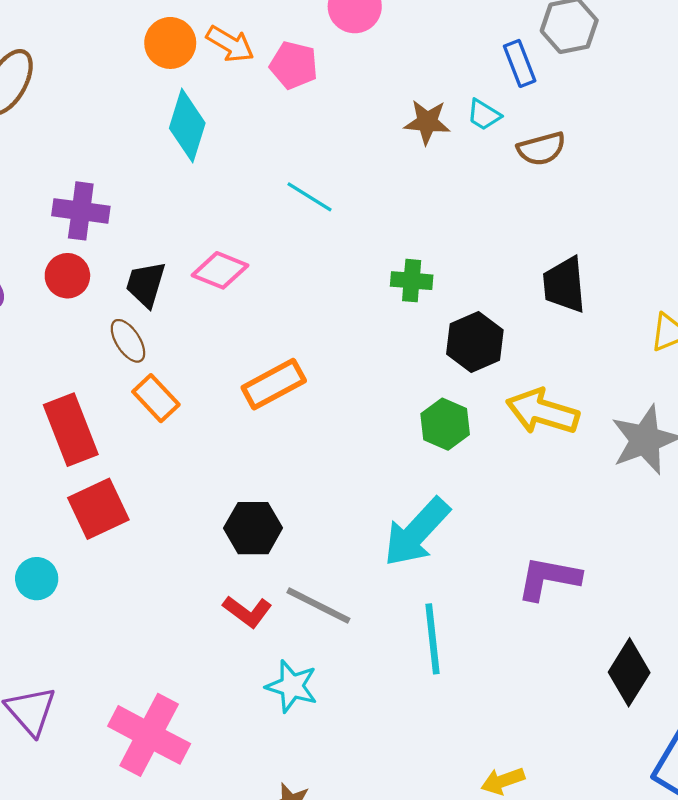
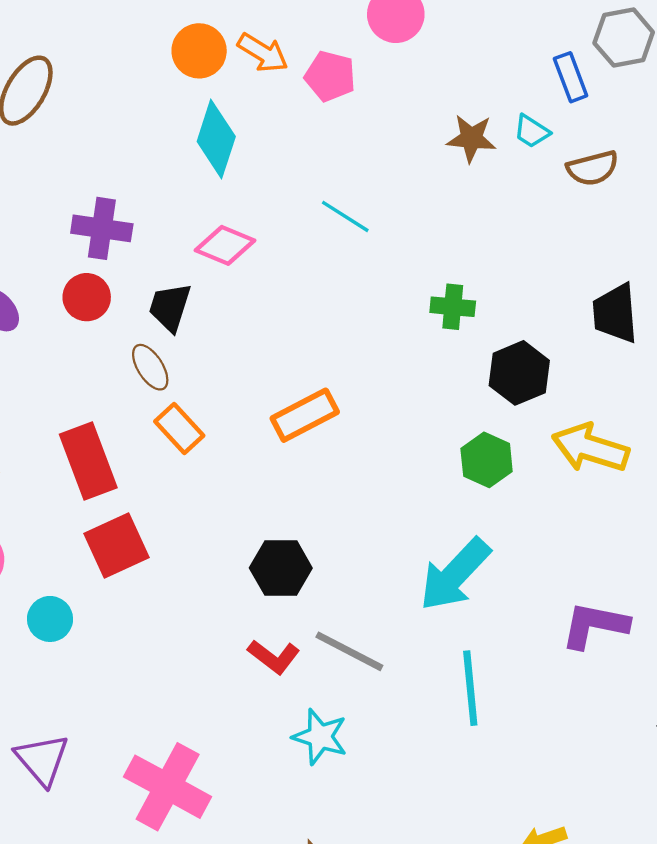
pink diamond: (220, 270) -> (225, 245), moved

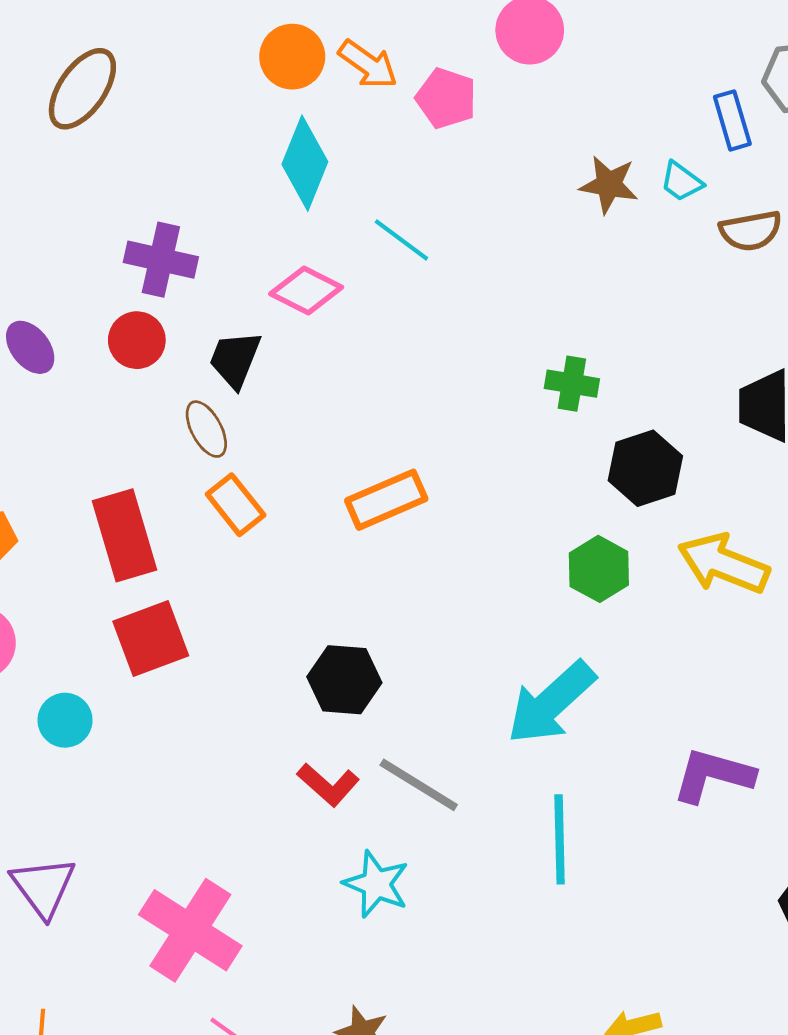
cyan line: (345, 216) -> (401, 240), moved

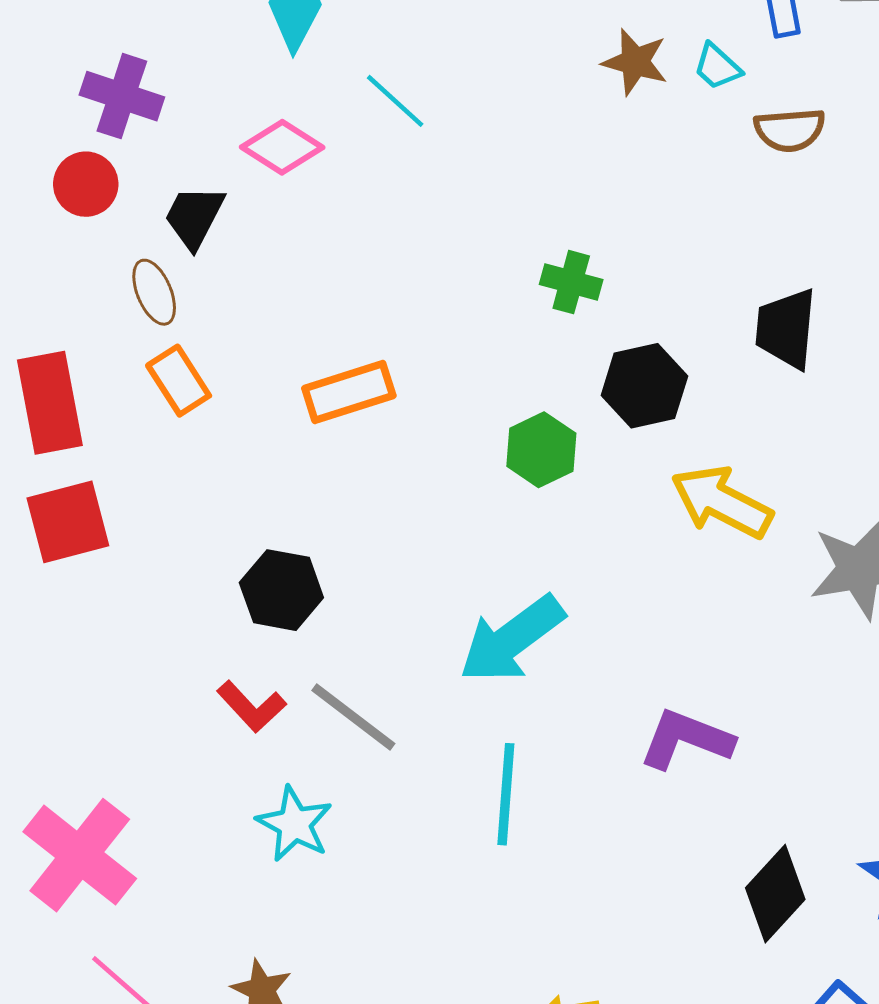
green hexagon: (599, 569) -> (541, 450), moved

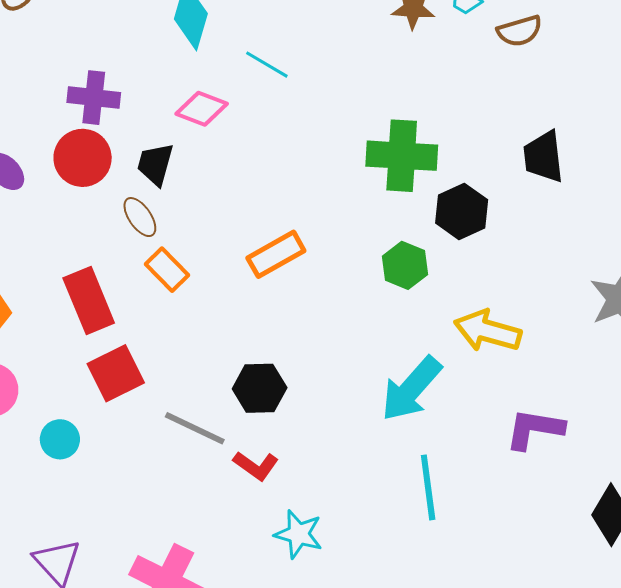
red circle: (86, 184) -> (83, 158), size x1.4
green cross: (571, 282) -> (402, 156), size x1.8
yellow arrow: (722, 502) -> (488, 331), moved
gray line: (353, 717) -> (195, 428), moved

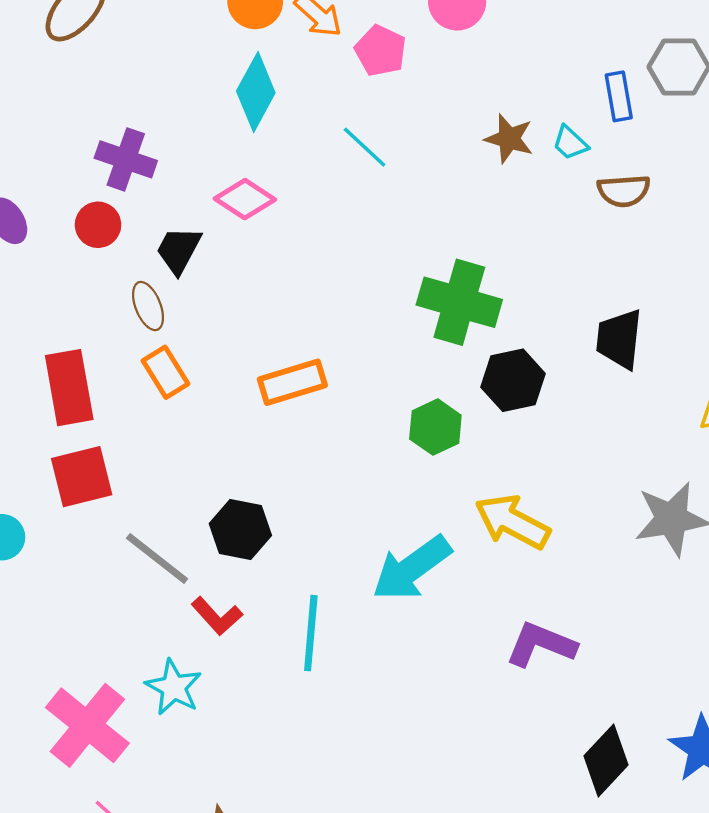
cyan line: (267, 65) -> (365, 147), moved
red circle: (83, 158) -> (98, 225), size x0.7
cyan line: (428, 487) -> (311, 633), moved
cyan star: (299, 534) -> (174, 687), moved

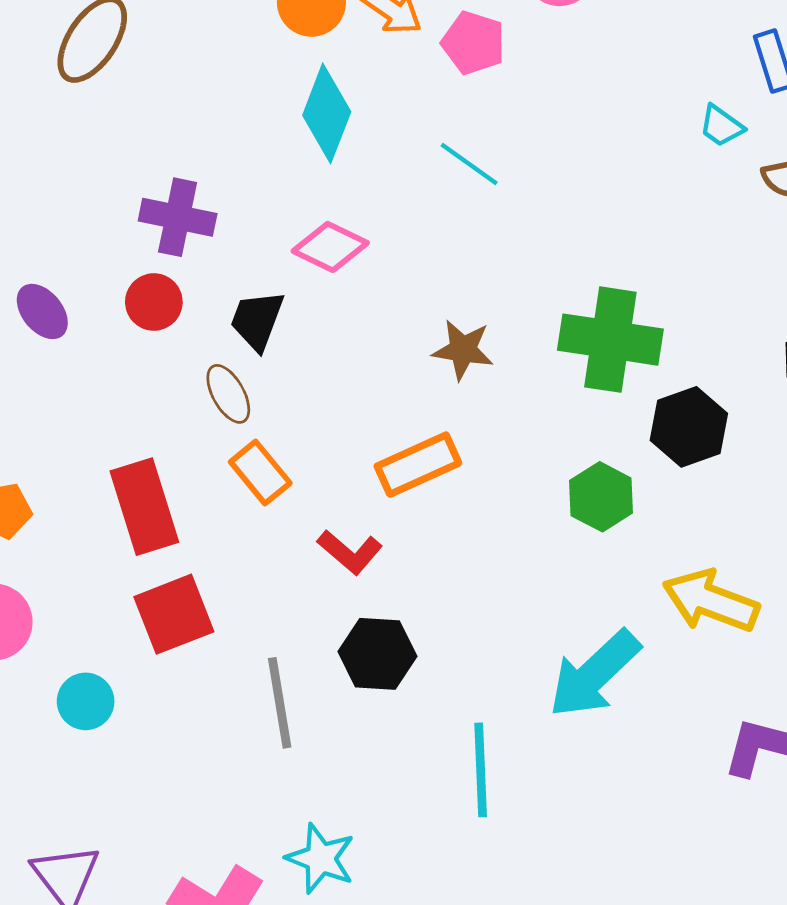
brown star: (509, 139) -> (463, 350), moved
gray line: (157, 558) -> (280, 703), turned 50
red L-shape: (217, 616) -> (350, 552), moved

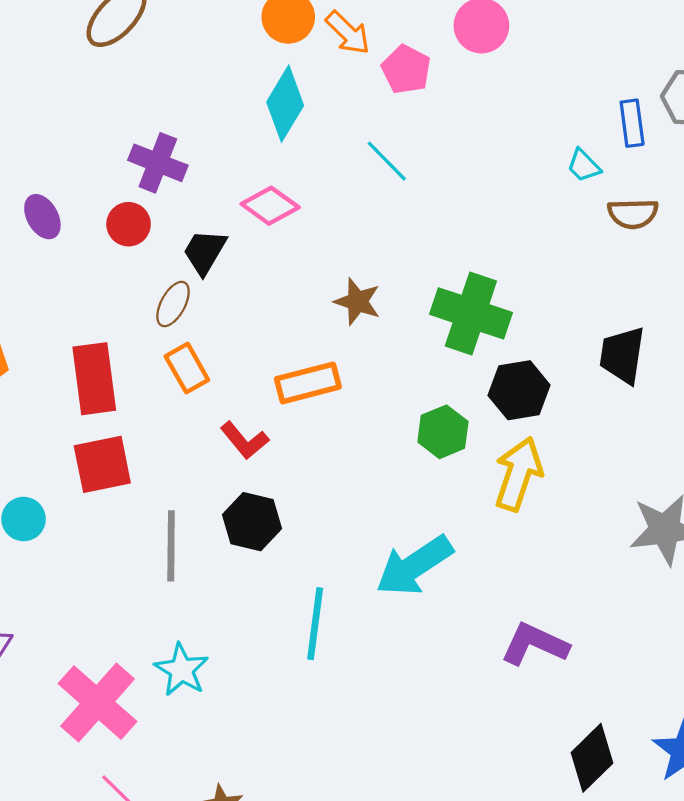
brown ellipse: (228, 394) -> (173, 304), turned 48
yellow arrow: (711, 601) -> (518, 474), moved, turned 78

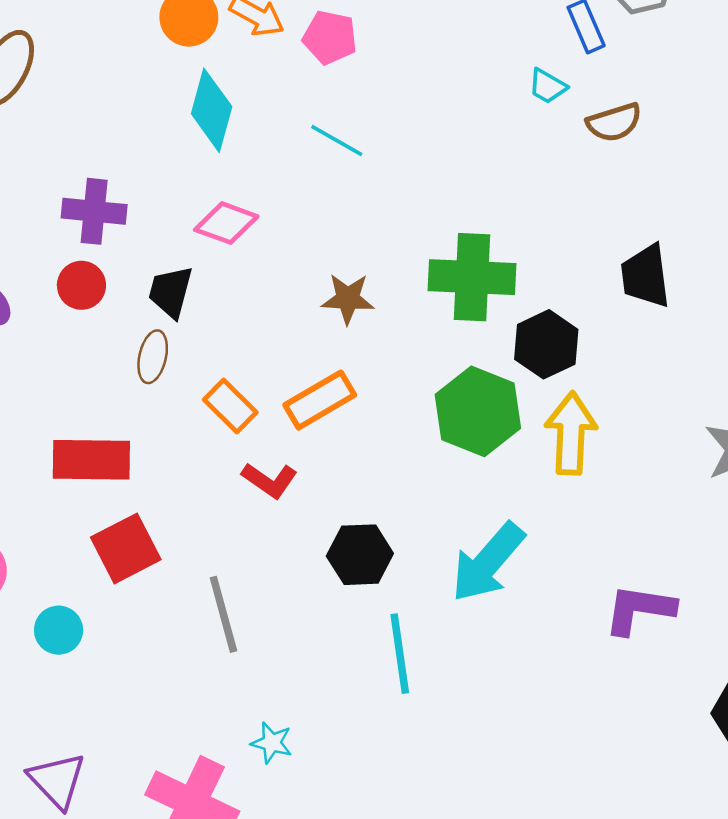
orange rectangle: (187, 368) -> (230, 406), moved
red rectangle: (94, 379) -> (91, 460), turned -66
green hexagon: (443, 432) -> (478, 411), size x1.5
black hexagon: (252, 522) -> (360, 555), moved
cyan star: (182, 670) -> (272, 743), size x0.7

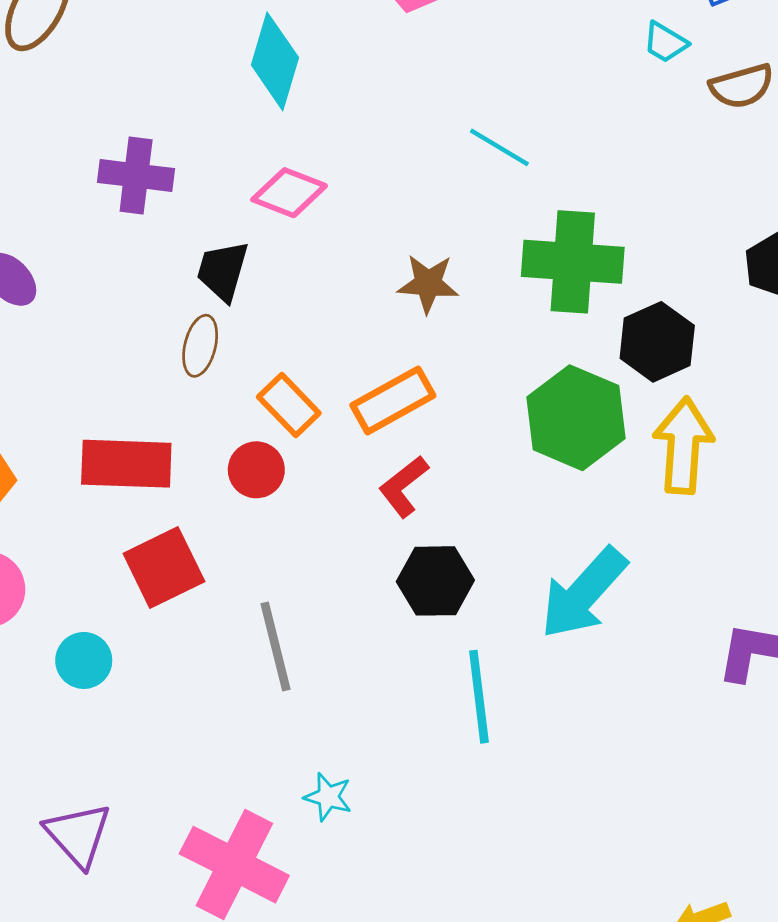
cyan line: (337, 141) -> (499, 147), moved
red circle: (81, 285) -> (256, 470), moved
red L-shape: (270, 480) -> (404, 486), moved, turned 106

